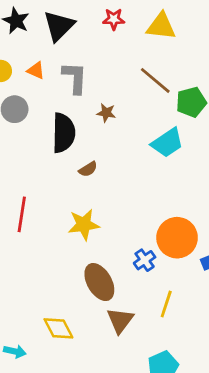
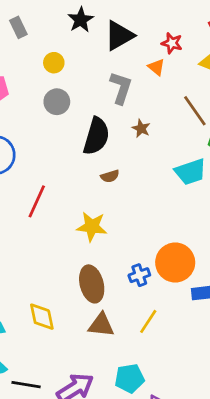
orange triangle: (36, 70) -> (156, 67), moved
brown triangle: (120, 320) -> (101, 325), turned 44

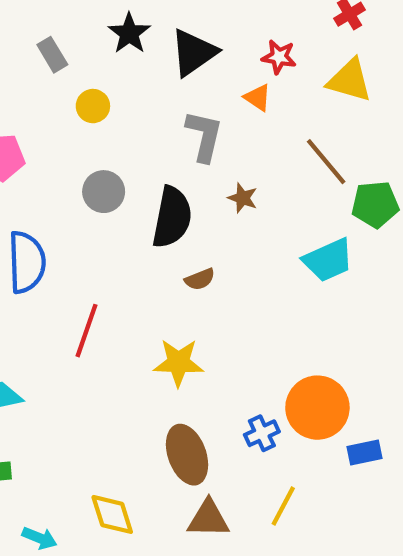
gray rectangle: (18, 27) -> (52, 55), moved
gray circle: (57, 102) -> (104, 192), moved

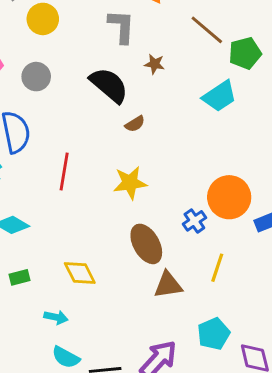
yellow circle: (93, 106) -> (43, 19), size x1.4
gray circle: (104, 192) -> (36, 77), moved
black semicircle: (172, 217) -> (109, 85), turned -51
yellow diamond: (112, 514) -> (80, 273), moved

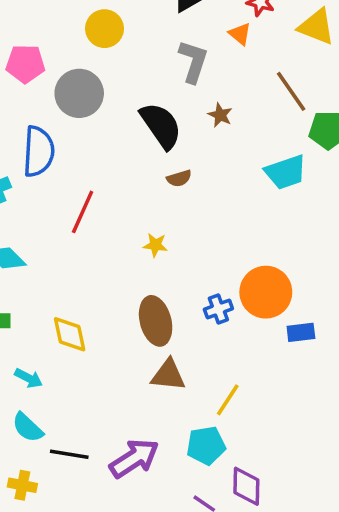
gray circle: (36, 77) -> (79, 93), size x1.4
yellow star: (130, 183) -> (155, 245), size x0.6
yellow line: (217, 268) -> (228, 400), moved

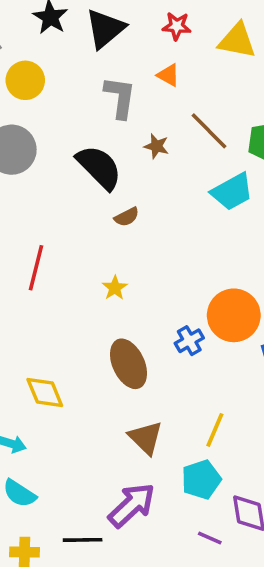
orange triangle: (240, 34) -> (168, 75), moved
brown line: (291, 91) -> (209, 131), moved
yellow star: (155, 245) -> (115, 288), turned -30
brown triangle: (168, 375) -> (146, 438), moved, turned 48
black line: (69, 454) -> (83, 540), moved

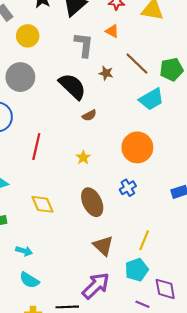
orange circle: (234, 315) -> (137, 147), moved
yellow diamond: (45, 393) -> (42, 204), moved

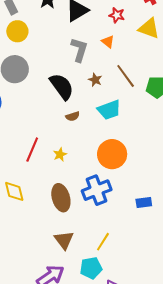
yellow circle: (28, 36) -> (17, 31), moved
cyan trapezoid: (151, 99) -> (109, 110), moved
red line: (36, 147) -> (32, 150), moved
blue cross: (128, 188) -> (97, 190), size x1.8

